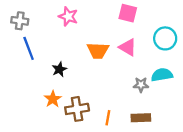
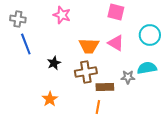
orange star: (53, 99) -> (50, 99), moved
brown cross: (77, 109) -> (86, 72), moved
brown rectangle: (141, 118) -> (105, 87), moved

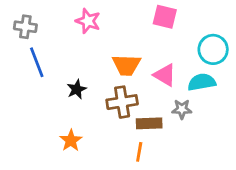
pink triangle: (116, 43) -> (165, 75), moved
cyan semicircle: (147, 68) -> (202, 82), moved

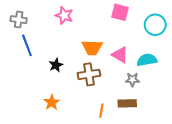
cyan circle: (213, 49) -> (155, 25), moved
brown rectangle: (149, 123) -> (127, 103), moved

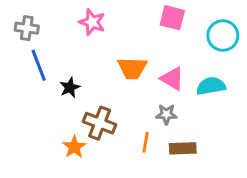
black star: (56, 65) -> (70, 88), moved
brown cross: (89, 74) -> (100, 123), moved, turned 30
gray star: (132, 80) -> (166, 114), moved
orange line: (101, 111) -> (146, 142), moved

